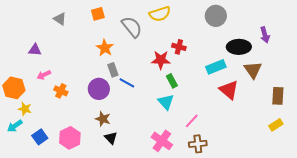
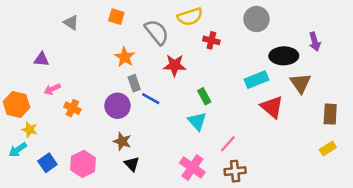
orange square: (98, 14) -> (116, 17), turned 32
red cross: (179, 47) -> (211, 40), moved
red star: (161, 60) -> (175, 65), moved

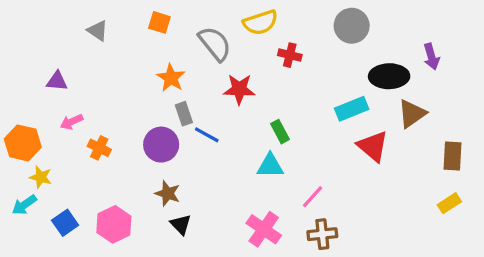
brown triangle: (300, 83) -> (412, 114), turned 30
cyan triangle: (197, 121) -> (270, 166), turned -48

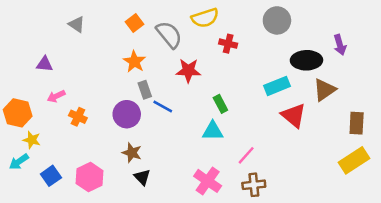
orange square: (159, 22) -> (134, 23), moved, turned 36
yellow rectangle: (449, 203) -> (354, 160), size x1.6

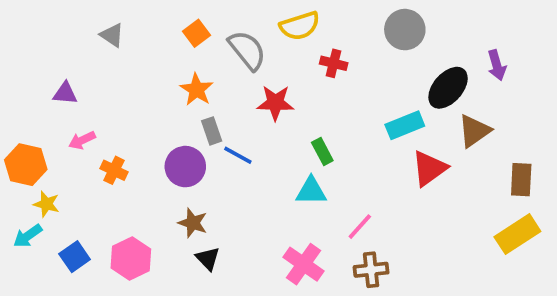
black ellipse: (306, 60) -> (448, 88), turned -48
red triangle: (294, 115) -> (429, 168), turned 44

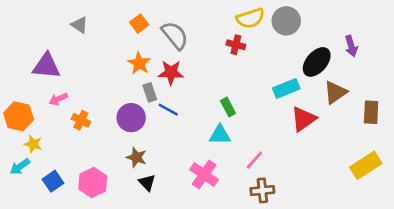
yellow semicircle: (300, 26) -> (250, 18), moved
purple triangle: (65, 93) -> (46, 66), size x1.6
red star: (275, 103) -> (171, 73), moved
brown rectangle: (521, 180) -> (371, 112), moved
pink cross: (304, 264) -> (204, 175), moved

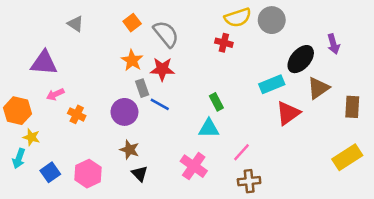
cyan arrow: (20, 167) -> (19, 158), turned -36

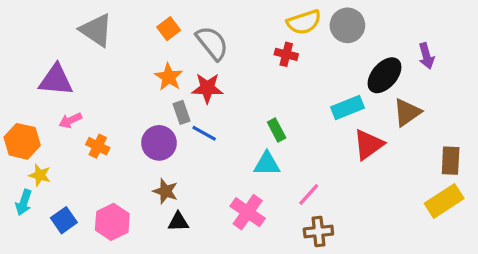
gray triangle: (75, 24) -> (96, 30), size x1.6
brown rectangle: (352, 107) -> (451, 161), moved
black triangle: (140, 174) -> (178, 222), turned -48

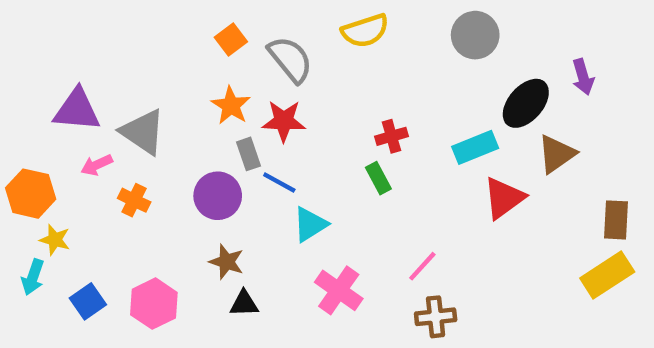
yellow semicircle: (304, 22) -> (365, 31), moved
gray triangle: (96, 30) -> (143, 132), moved
red cross: (286, 54) -> (392, 136), moved, turned -30
cyan triangle: (267, 164) -> (310, 224), moved, turned -32

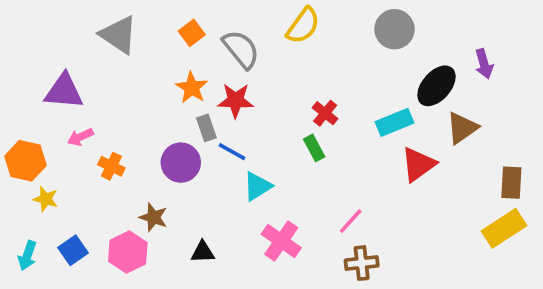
yellow semicircle: (365, 31) -> (303, 26), turned -36
gray triangle: (143, 132) -> (119, 35), moved
red cross: (392, 136) -> (325, 113), turned -35
brown star: (226, 262) -> (153, 217), moved
cyan arrow: (33, 277) -> (27, 256), moved

